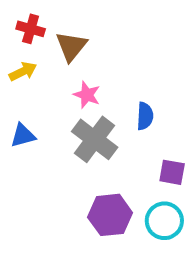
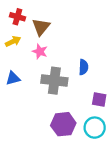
pink star: (87, 95) -> (40, 51), moved
gray cross: (95, 139) -> (54, 81), turned -30

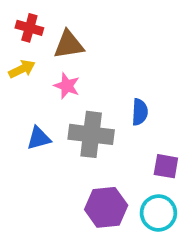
brown triangle: (41, 27) -> (69, 45), turned 42
blue triangle: (13, 78) -> (39, 138), moved

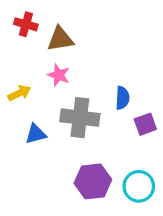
yellow arrow: (22, 69) -> (19, 93), moved
blue triangle: (39, 138) -> (36, 134), moved
purple square: (166, 166) -> (145, 124), moved, turned -30

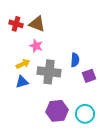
red cross: (26, 24) -> (16, 24), moved
brown triangle: (60, 39) -> (37, 24), turned 30
yellow arrow: (19, 93) -> (23, 64), moved

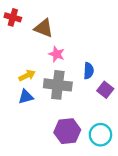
red cross: (16, 24) -> (13, 17), moved
pink star: (36, 46) -> (57, 54), moved
purple square: (89, 76) -> (105, 90), turned -32

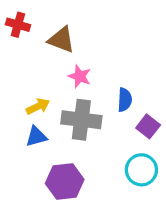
purple hexagon: (67, 131) -> (65, 182), moved
cyan circle: (100, 135) -> (141, 170), moved

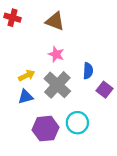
brown triangle: (61, 40) -> (55, 21), moved
gray cross: (81, 120) -> (57, 85), turned 36
cyan circle: (141, 170) -> (77, 123), moved

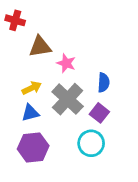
brown triangle: (55, 21) -> (40, 47), moved, turned -30
purple square: (105, 90) -> (99, 113), moved
purple hexagon: (46, 129) -> (33, 147), moved

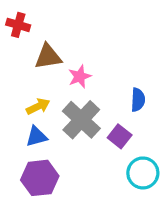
pink star: (66, 63) -> (80, 77), turned 30
blue semicircle: (104, 83) -> (138, 100), moved
cyan circle: (91, 143) -> (143, 173), moved

